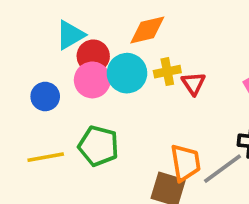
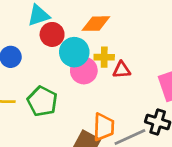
pink circle: (92, 80) -> (84, 71), moved
red triangle: (193, 83) -> (122, 70), turned 48

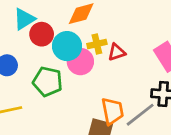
green pentagon: (42, 101) -> (48, 82), moved

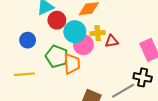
orange trapezoid: (113, 111) -> (72, 64), moved

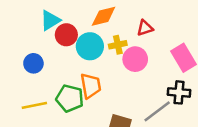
red triangle: (112, 41) -> (145, 28), moved
pink circle: (83, 45) -> (135, 59), moved
green pentagon: (57, 56) -> (70, 98), moved

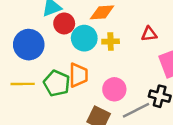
red triangle: (145, 28) -> (149, 34), moved
pink circle: (135, 59) -> (114, 89), moved
blue circle: (33, 63) -> (29, 45), size x1.6

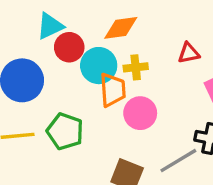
orange trapezoid: (78, 75) -> (113, 90), moved
pink circle: (114, 89) -> (140, 113), moved

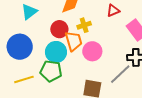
red circle: (69, 47) -> (59, 29), moved
cyan circle: (99, 66) -> (56, 52), moved

